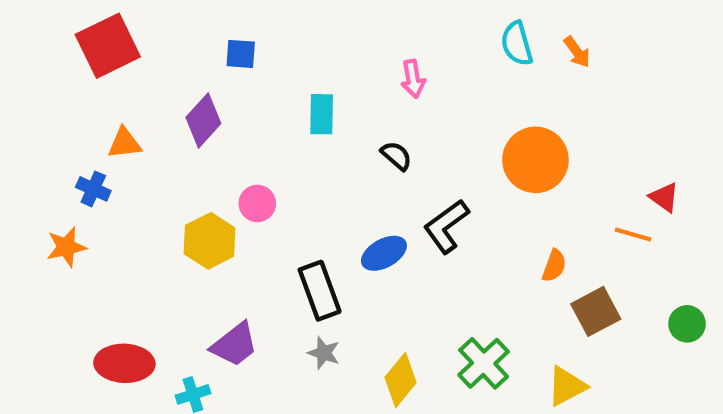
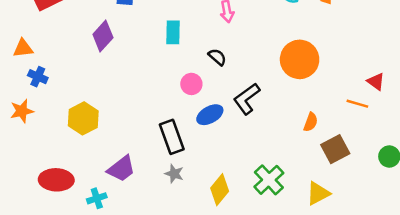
orange triangle: (124, 143) -> (23, 48), moved
pink circle: (257, 203) -> (191, 84), moved
yellow hexagon: (210, 241) -> (83, 118), moved

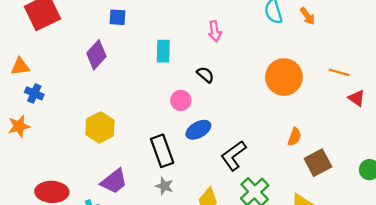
black L-shape: (247, 99) -> (234, 156), moved
orange line: (357, 104) -> (339, 72), moved
yellow hexagon: (83, 118) -> (100, 127), moved

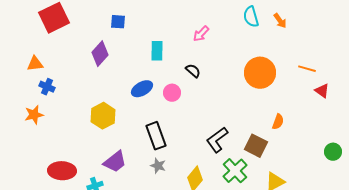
pink arrow: (215, 31) -> (201, 34), turned 54
blue ellipse: (198, 130) -> (142, 89), moved
orange semicircle: (294, 137) -> (278, 122), moved
brown square: (318, 163) -> (256, 146), moved, turned -35

